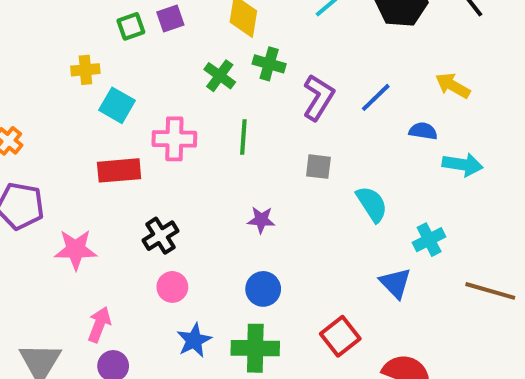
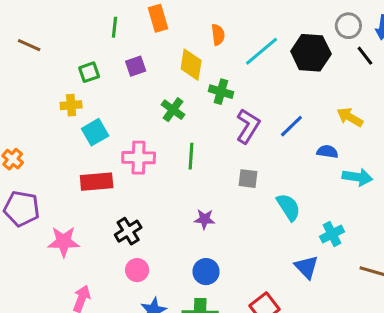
green square: (131, 26) -> (89, 72), moved
green cross: (269, 64) -> (221, 92), moved
cyan square: (117, 105) -> (95, 132), turned 30

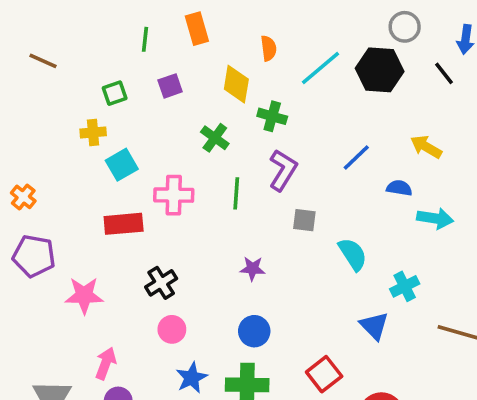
gray circle: (348, 26) -> (405, 27), moved
purple L-shape: (248, 126) -> (283, 170), moved

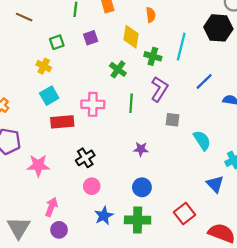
brown line: (43, 61) -> (24, 17), moved
cyan line: (320, 68) -> (181, 47), moved, turned -36
yellow cross: (93, 132) -> (44, 66), turned 32
cyan square: (122, 165) -> (49, 96), moved

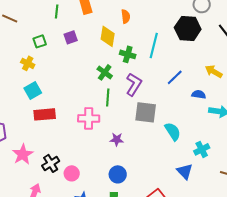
green cross: (118, 69) -> (105, 72), moved
pink cross: (93, 104) -> (89, 118), moved
gray square: (172, 120) -> (146, 112), size x1.6
black cross: (85, 158) -> (51, 163), moved
pink star: (38, 165) -> (23, 154), turned -30

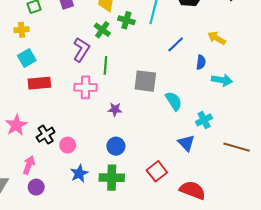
yellow cross: (28, 63) -> (21, 30), turned -32
green cross: (105, 72) -> (102, 30), moved
purple L-shape: (134, 84) -> (81, 50), moved
blue semicircle: (199, 94) -> (201, 62), turned 88

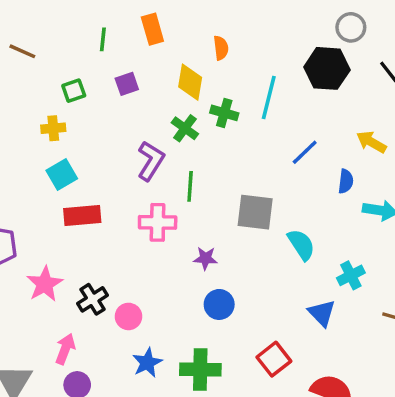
blue circle: (116, 146) -> (219, 304), moved

